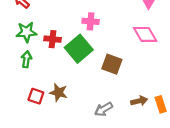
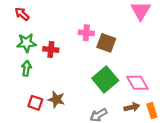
pink diamond: (145, 34) -> (137, 83), moved
green square: (79, 49) -> (105, 79), moved
brown square: (112, 64) -> (106, 43), moved

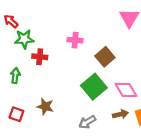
green star: (26, 43) -> (24, 39), moved
brown square: (106, 43) -> (105, 57), moved, turned 30
red square: (35, 103) -> (16, 114), moved

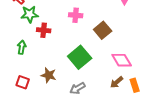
green square: (94, 87) -> (80, 57), moved
brown arrow: (120, 114) -> (117, 82), turned 152
gray arrow: (87, 122) -> (78, 88), moved

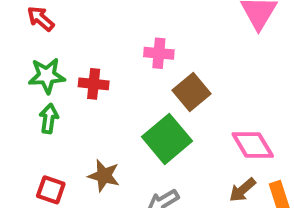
green star: (30, 14) -> (47, 76), moved
brown square: (103, 30) -> (192, 92), moved

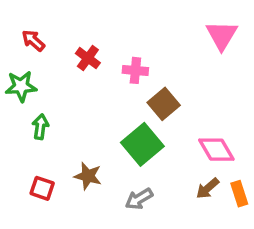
green star: (47, 76) -> (21, 86), moved
red cross: (94, 84) -> (88, 58), moved, turned 30

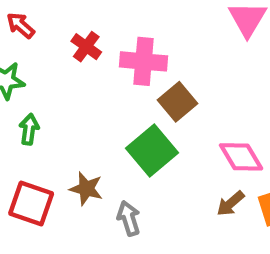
pink cross: (135, 70) -> (144, 61), size x1.5
red square: (42, 188) -> (31, 203), size x1.5
gray arrow: (139, 199) -> (129, 218), moved, turned 104

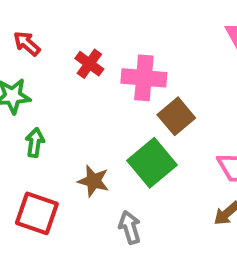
brown star: (86, 189) -> (93, 181), moved

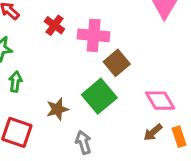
brown star: (93, 181) -> (57, 109), turned -30

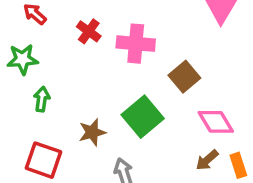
brown square: (117, 63) -> (184, 77), moved

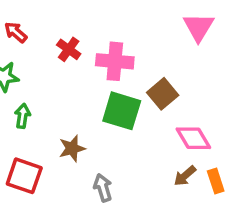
green square: (143, 117) -> (122, 111), moved, turned -33

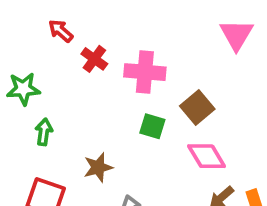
red arrow: (16, 32) -> (61, 31), moved
green square: (122, 111) -> (152, 126), size x0.6
pink diamond: (193, 138) -> (207, 156), moved

